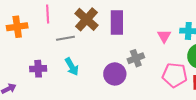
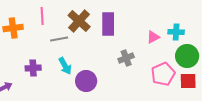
pink triangle: (164, 36) -> (153, 37), turned 32
purple circle: (115, 74) -> (86, 81), moved
pink pentagon: (175, 75) -> (163, 74), turned -30

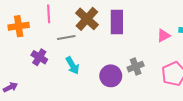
gray cross: (126, 58) -> (136, 67), moved
purple cross: (33, 68) -> (39, 57), moved, turned 35
purple circle: (86, 81) -> (111, 76), moved

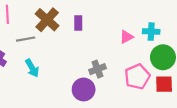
purple rectangle: (117, 22) -> (78, 23), size x0.6
purple circle: (111, 76) -> (84, 89), moved

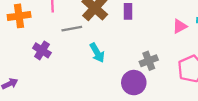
cyan arrow: (32, 68) -> (97, 53), moved

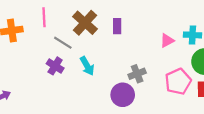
gray line: (72, 29) -> (63, 43), turned 42
purple cross: (42, 50) -> (55, 66), moved

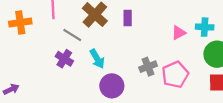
pink pentagon: (178, 81) -> (175, 75), moved
purple circle: (123, 95) -> (112, 86), moved

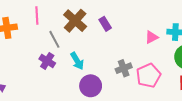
purple rectangle: (128, 18) -> (105, 24), turned -32
gray line: (72, 35) -> (54, 39), turned 30

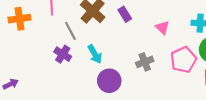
pink triangle: (152, 37) -> (162, 28), moved, turned -48
pink pentagon: (148, 75) -> (183, 60), moved

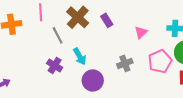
pink triangle: (162, 28) -> (141, 32), turned 32
purple cross: (63, 54) -> (55, 65), moved

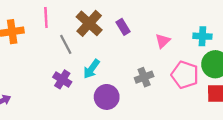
cyan arrow: (80, 56) -> (91, 69), turned 66
pink pentagon: (160, 61) -> (185, 75), turned -30

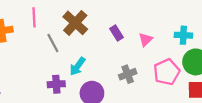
purple rectangle: (123, 27) -> (116, 33), moved
pink pentagon: (185, 75) -> (167, 72), turned 30
purple cross: (62, 79) -> (56, 84), moved, turned -36

